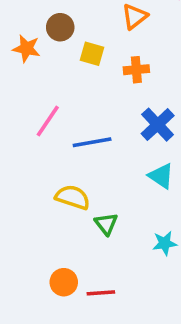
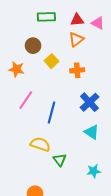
orange star: (27, 48) -> (17, 69), moved
yellow square: (92, 54) -> (52, 61), turned 32
blue line: (92, 142) -> (52, 112), turned -65

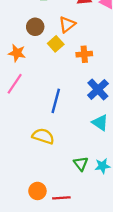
orange triangle: (76, 39) -> (67, 24), moved
pink line: (26, 100) -> (15, 84), moved
green triangle: (60, 160) -> (81, 164), moved

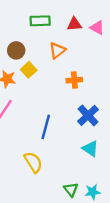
brown circle: (35, 27) -> (16, 50), moved
yellow square: (56, 44) -> (29, 70), moved
yellow semicircle: (43, 136) -> (33, 162), turned 40

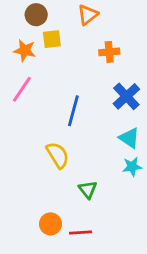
yellow square: (29, 70) -> (52, 39), turned 35
green triangle: (71, 190) -> (88, 190), moved
cyan star: (93, 192) -> (132, 167), moved

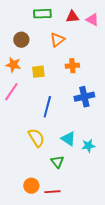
yellow square: (52, 39) -> (38, 72), moved
blue cross: (126, 96) -> (84, 97), turned 30
cyan triangle: (129, 138) -> (68, 139), moved

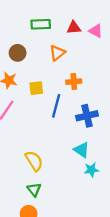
blue line: (47, 107) -> (56, 106), moved
cyan triangle: (68, 139) -> (81, 150), moved
green triangle: (57, 162) -> (34, 190), moved

